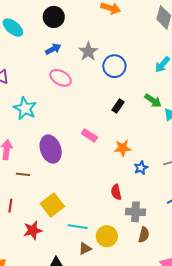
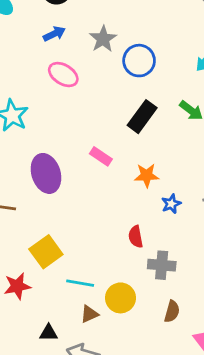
black rectangle: (118, 106) -> (142, 117), size x1.6
brown semicircle: (144, 235) -> (172, 311), moved

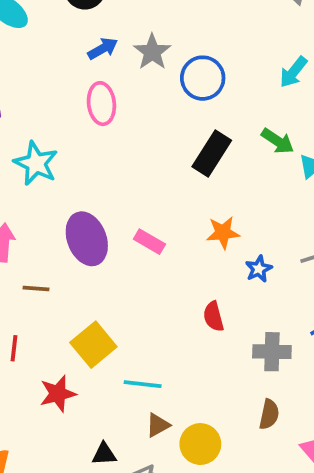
blue arrow: (54, 34) -> (103, 48), moved
pink ellipse: (63, 75) -> (101, 104), turned 56
pink rectangle: (101, 156) -> (149, 242), moved
gray cross: (162, 265) -> (272, 352), moved
yellow circle: (120, 298) -> (200, 444), moved

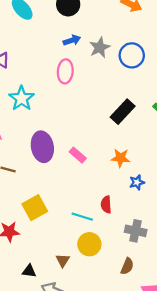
blue circle: (203, 78) -> (132, 55), moved
cyan line: (143, 384) -> (82, 217), moved
brown triangle: (158, 425) -> (63, 260), turned -40
yellow circle: (200, 444) -> (89, 244), moved

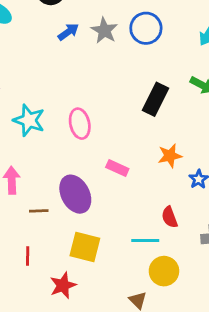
pink ellipse: (65, 71) -> (80, 124), moved
purple ellipse: (42, 147) -> (75, 194), moved
yellow square: (35, 208) -> (85, 247), turned -30

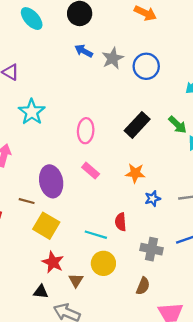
blue arrow: (68, 32) -> (84, 51), turned -132
pink ellipse: (80, 124) -> (86, 131), moved
brown line: (39, 211) -> (27, 201), moved
red star: (63, 285) -> (53, 262), moved, turned 30

